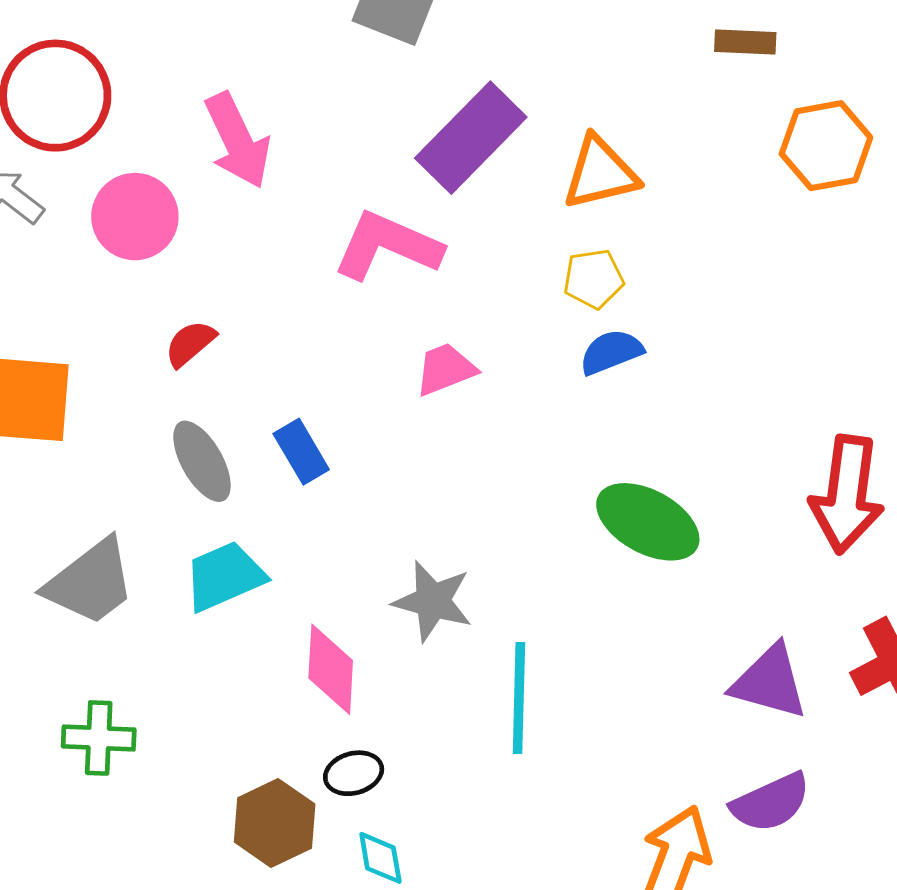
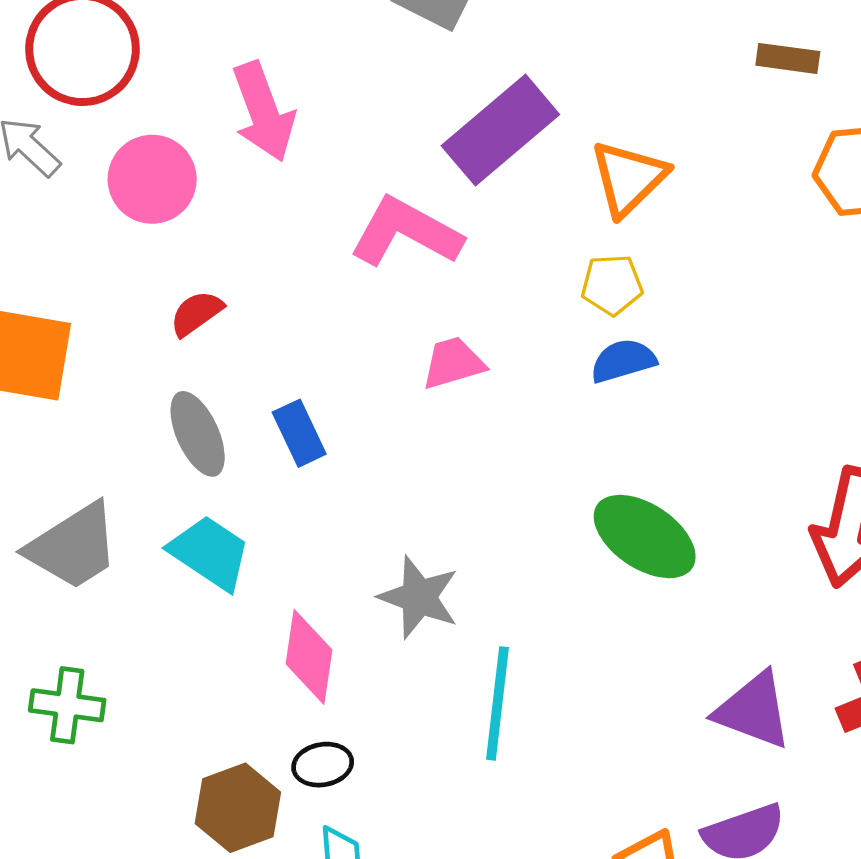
orange triangle: (600, 173) -> (629, 178), turned -36
cyan trapezoid: (224, 576) -> (210, 553), turned 52

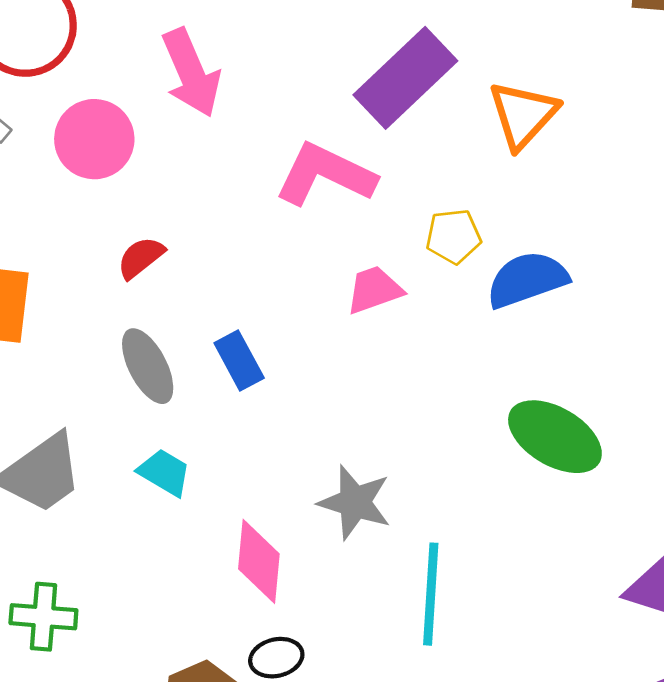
yellow pentagon: (612, 285) -> (453, 236), moved
blue semicircle: (623, 361) -> (527, 279), size x1.4
cyan trapezoid: (210, 553) -> (164, 472), size x0.7

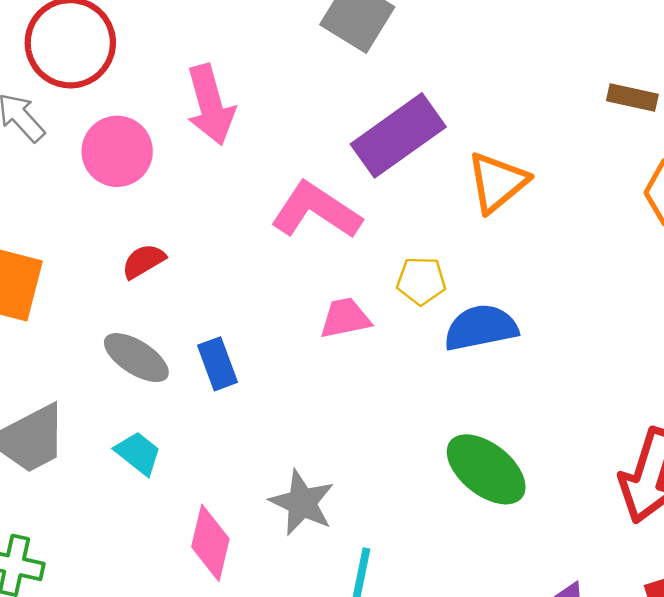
gray ellipse: (148, 366) -> (136, 358), turned -38

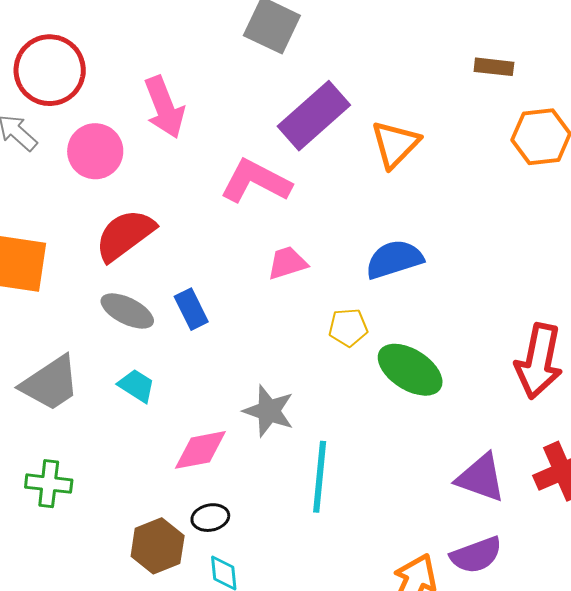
red semicircle: (144, 261) -> (125, 235), size x1.8
yellow pentagon: (421, 281) -> (348, 327), moved
pink diamond: (210, 543) -> (200, 450), turned 72

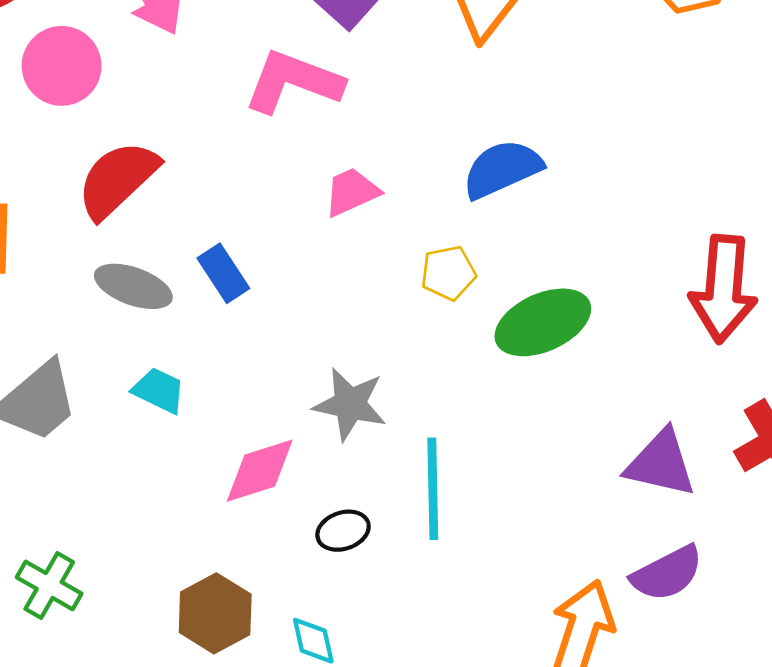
green ellipse: (410, 370) -> (543, 322), turned -50
green cross: (49, 484) -> (49, 585), moved, turned 30
black ellipse: (210, 518) -> (343, 531), moved

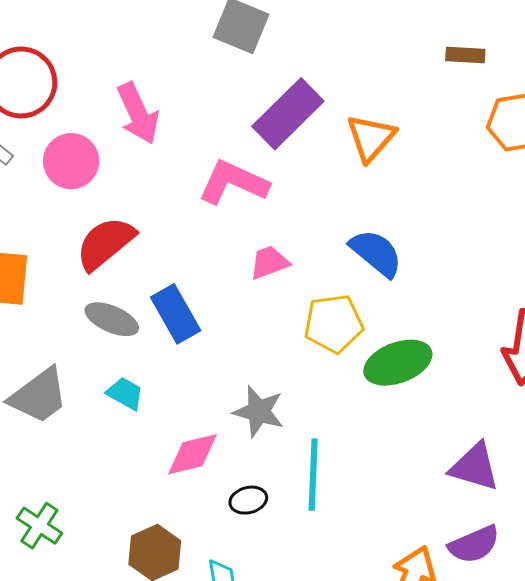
blue semicircle: (502, 169) -> (376, 253), turned 60
blue rectangle: (223, 273) -> (176, 314), size x1.4
yellow pentagon: (448, 273) -> (334, 324), size x1.5

